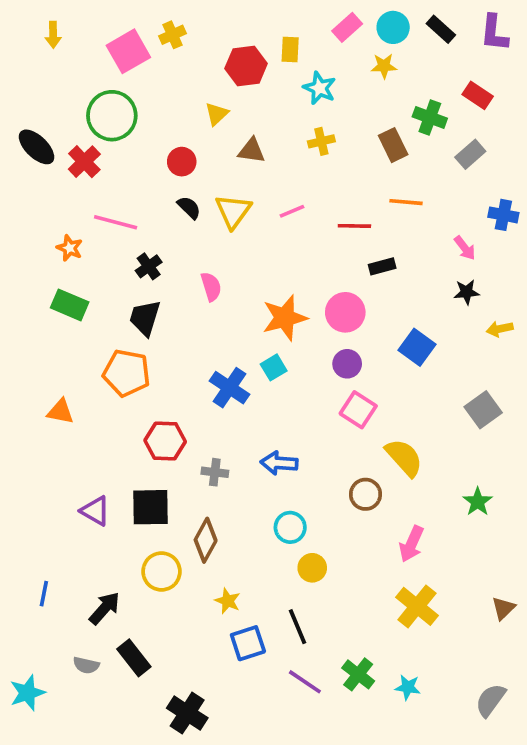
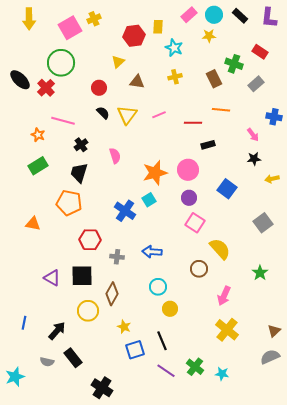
yellow arrow: (53, 35) -> (29, 19), size x1.5
green rectangle: (70, 305) -> (38, 166), turned -54
gray semicircle: (490, 700) -> (270, 357), moved, turned 30

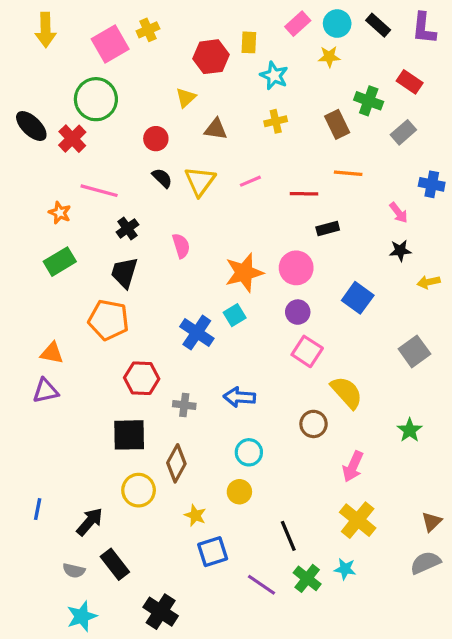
purple triangle: (52, 278) -> (46, 391), moved, turned -42
yellow circle: (170, 309) -> (239, 492), moved
black line: (162, 341) -> (288, 536), moved
cyan star: (222, 374) -> (345, 569), moved
cyan star: (15, 377) -> (82, 616), moved

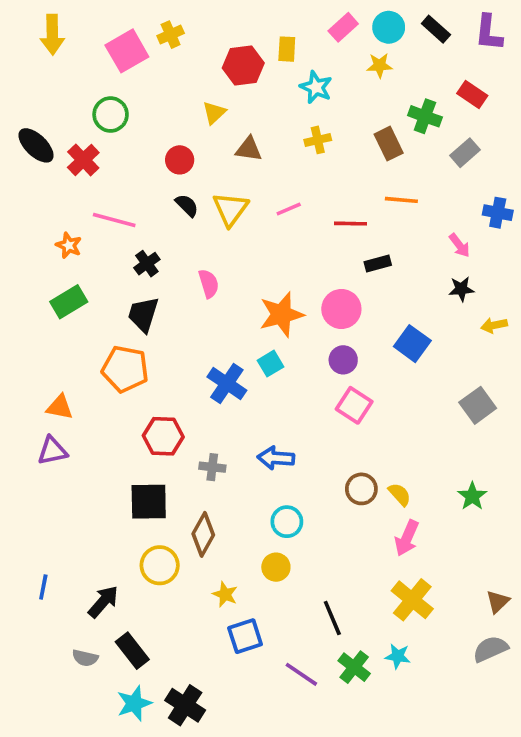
green circle: (96, 99) -> (111, 115), size x0.7
yellow semicircle: (347, 392) -> (400, 494), moved, size x0.6
cyan star: (82, 616) -> (134, 703), moved

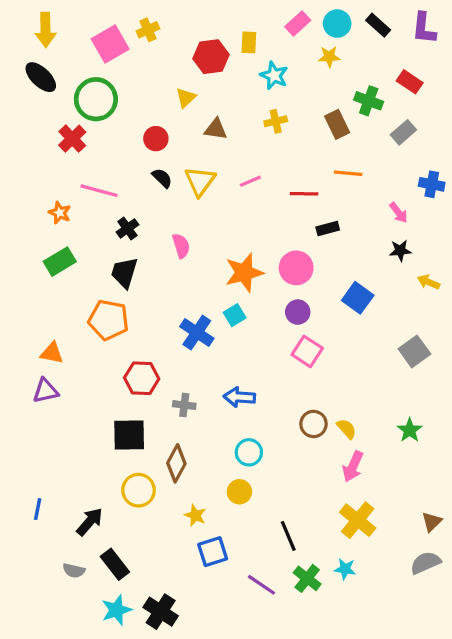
green circle: (111, 115) -> (96, 99), size x1.4
black ellipse: (36, 145) -> (41, 77), moved
yellow arrow: (494, 325) -> (429, 282), turned 35

